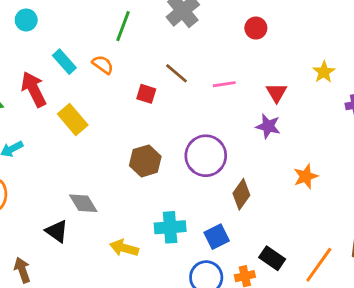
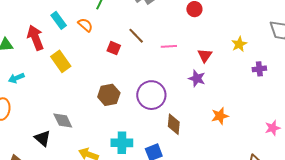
brown diamond: (241, 194) -> (174, 124), turned -35

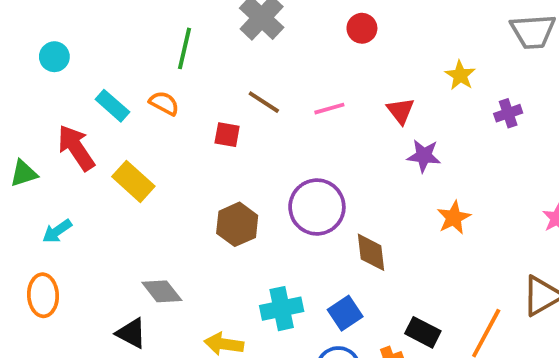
purple star: (197, 78) -> (424, 156), moved

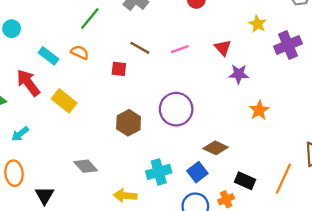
green line: (184, 48) -> (90, 19), turned 30
purple cross: (508, 113) -> (288, 45), size x1.6
brown diamond: (371, 252) -> (216, 148), moved, turned -55
black triangle: (131, 333) -> (45, 195), moved, turned 36

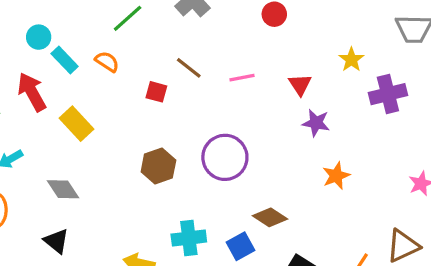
cyan circle: (12, 29) -> (39, 37), moved
gray diamond: (86, 166) -> (63, 189), moved
black triangle: (45, 195) -> (56, 241), moved, turned -30

